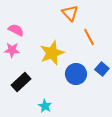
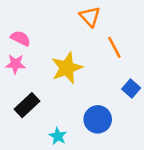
blue circle: (76, 74) -> (98, 119), moved

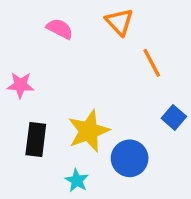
pink semicircle: (21, 38) -> (60, 29), moved
yellow star: (67, 68) -> (89, 131), moved
black rectangle: (27, 105) -> (36, 140), turned -40

